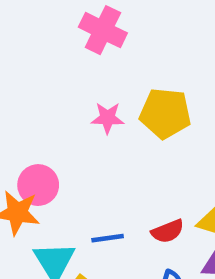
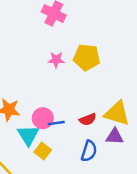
pink circle: (38, 185) -> (43, 118), moved

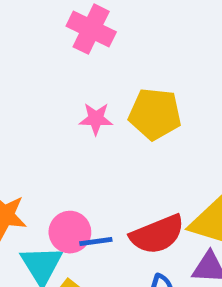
red semicircle: (88, 119) -> (157, 234), size x1.6

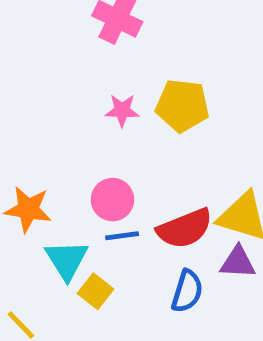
pink circle: (70, 232) -> (112, 200), moved

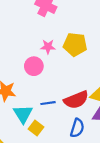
pink circle: (112, 200) -> (34, 66), moved

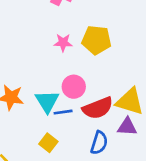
pink circle: (34, 66) -> (74, 87), moved
cyan triangle: (23, 114) -> (47, 101), moved

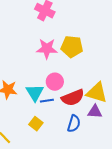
pink star: (63, 43) -> (47, 49), size x1.5

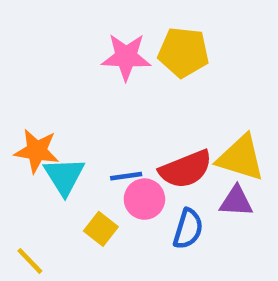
pink circle: (55, 82) -> (144, 199), moved
cyan triangle: (35, 93) -> (64, 176), moved

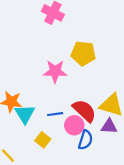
pink star: (126, 57) -> (55, 71), moved
red semicircle: (186, 169) -> (84, 111), turned -115
pink circle: (144, 199) -> (74, 125), moved

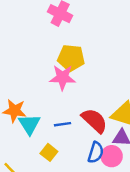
yellow pentagon: (83, 53) -> (71, 58), moved
pink circle: (74, 125) -> (112, 156), moved

